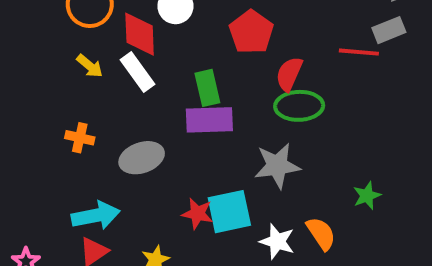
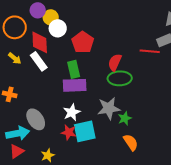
red pentagon: (251, 32) -> (83, 42), moved
gray ellipse: (142, 158) -> (36, 119), moved, turned 75
green star: (367, 196) -> (125, 118), moved
white star: (277, 241) -> (72, 112), moved, turned 30

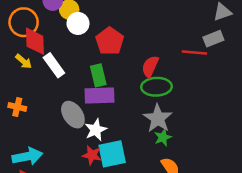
red diamond: (40, 42) -> (35, 41), moved
gray star: (109, 108) -> (158, 118), moved, turned -30
gray ellipse: (36, 119) -> (73, 115), moved

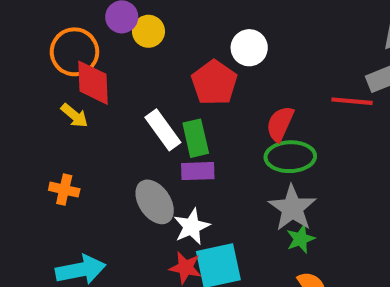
white circle: (78, 23) -> (249, 48), moved
white rectangle: (54, 65) -> (163, 130), moved
purple rectangle: (100, 96) -> (198, 171), size x0.7

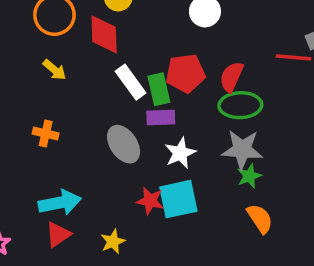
red diamond: (93, 83) -> (104, 34), moved
red pentagon: (214, 83) -> (185, 73), moved, turned 30
gray star: (292, 208) -> (242, 149), turned -30
white star: (192, 227) -> (180, 153), moved

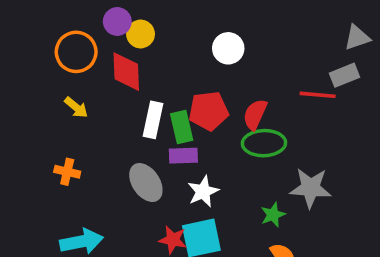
white rectangle: (131, 82) -> (153, 120), turned 48
gray star: (242, 149) -> (310, 188), moved

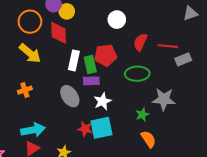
gray rectangle: (344, 75) -> (183, 59), moved
yellow arrow: (76, 107) -> (30, 53), size x1.6
red semicircle: (255, 115) -> (140, 42), moved
orange cross: (67, 172) -> (25, 90), turned -32

